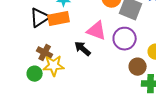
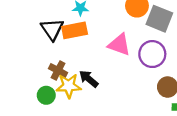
black triangle: (40, 18) -> (52, 29), turned -30
black arrow: (83, 49) -> (89, 79), moved

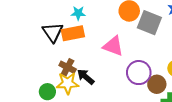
purple circle: (152, 54) -> (139, 73), moved
brown cross: (58, 71) -> (68, 67), moved

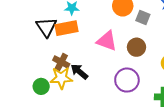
gray square: (149, 23) -> (143, 18), size x0.6
purple circle: (139, 73) -> (127, 80), moved
brown circle: (157, 84) -> (136, 47), moved

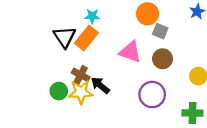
gray square: (143, 18) -> (160, 31), moved
orange rectangle: (67, 28) -> (86, 38), turned -40
green circle: (41, 86) -> (59, 91), moved

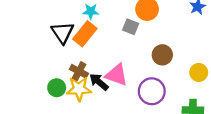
gray square: (160, 31) -> (131, 27), moved
pink triangle: (130, 52) -> (117, 75), moved

